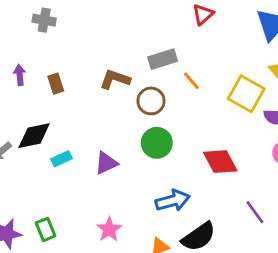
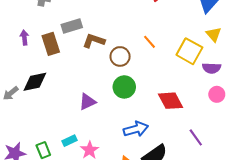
gray rectangle: (163, 59) -> (72, 26), moved
brown rectangle: (56, 84) -> (51, 44), size x1.5
cyan rectangle: (61, 159) -> (70, 141), moved

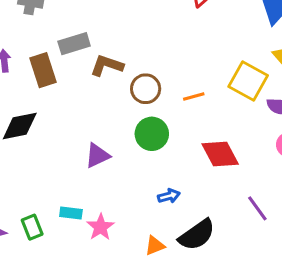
orange line: (149, 42) -> (194, 97), moved, turned -64
blue arrow: (136, 129) -> (169, 196), size x0.6
cyan rectangle: (70, 141) -> (71, 213), turned 32

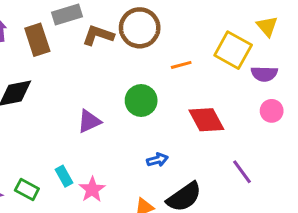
brown circle: (146, 89) -> (140, 28), moved, size x1.4
cyan rectangle: (71, 213) -> (64, 176), turned 54
green rectangle: (32, 227) -> (27, 189), turned -40

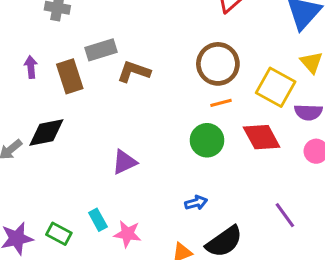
brown circle: (140, 28) -> (218, 64), moved
green circle: (141, 100) -> (207, 140), moved
red diamond: (206, 120) -> (262, 137), moved
pink star: (92, 189) -> (128, 234), turned -30

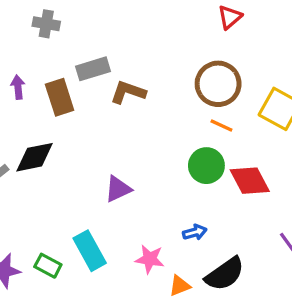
orange line: (221, 103) -> (221, 126), turned 40
red diamond: (262, 137) -> (250, 181), moved
cyan rectangle: (98, 220) -> (90, 251), size x1.6
pink star: (128, 234) -> (150, 259), moved

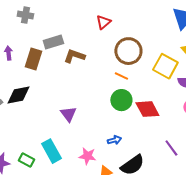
red triangle: (230, 17) -> (103, 22), moved
brown rectangle: (60, 97) -> (33, 59), turned 35
orange line: (221, 126) -> (121, 76), moved
purple triangle: (118, 189) -> (68, 114), turned -42

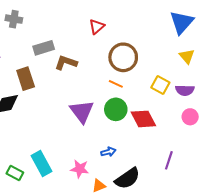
brown rectangle: (33, 59) -> (26, 79), moved, turned -35
yellow square: (165, 66) -> (160, 85), moved, size x0.7
purple triangle: (68, 114) -> (82, 111), moved, size x1.4
purple line: (171, 148) -> (169, 160), turned 54

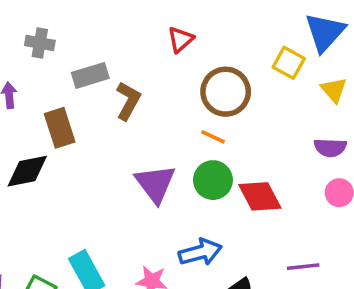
gray cross: (14, 19) -> (40, 43), moved
brown L-shape: (66, 63) -> (128, 101), turned 100
yellow square: (160, 85) -> (289, 63), moved
blue arrow: (108, 152) -> (200, 252), size x1.6
purple line: (169, 160) -> (303, 267), turned 66

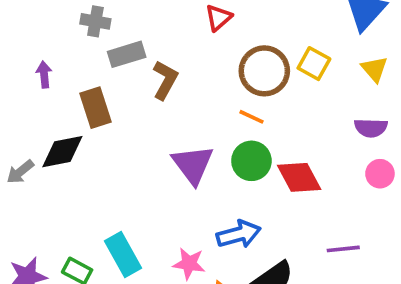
gray cross: (40, 43) -> (95, 21), moved
yellow square: (289, 63) -> (314, 64), moved

